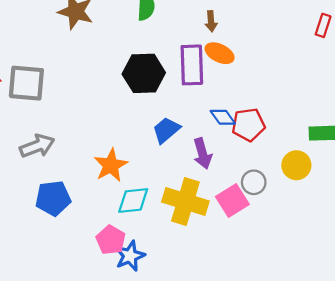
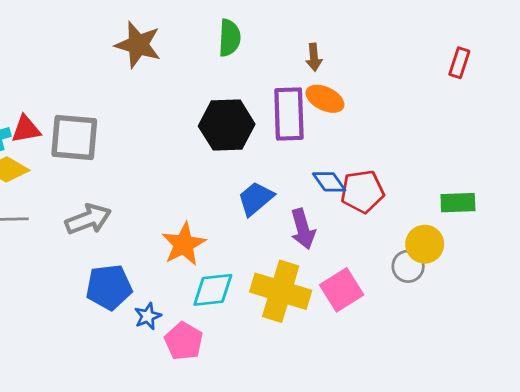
gray circle: (254, 182) -> (408, 266), moved
blue star: (130, 256) -> (148, 316), moved, size x0.7

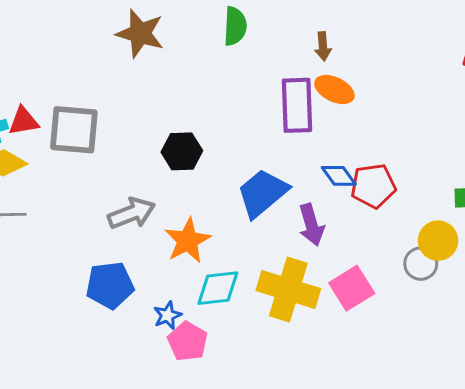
black hexagon: (227, 125) -> (182, 151), moved, size x0.7
blue trapezoid: (256, 198) -> (262, 193), size x1.4
gray arrow: (88, 219) -> (131, 213), moved
blue star: (148, 316) -> (167, 315), moved

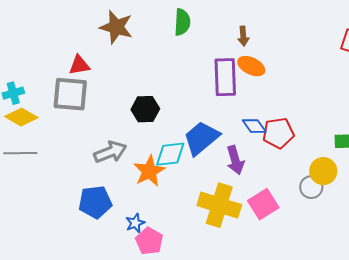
red triangle: (24, 121) -> (79, 65), moved
cyan diamond: (218, 288) -> (170, 154), moved

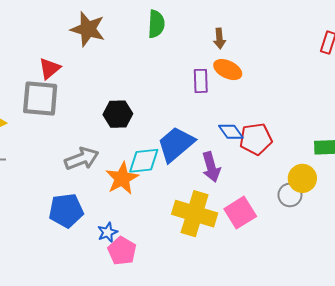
red triangle: (79, 65) -> (49, 69), turned -30
purple rectangle: (225, 77) -> (201, 81), size x0.6

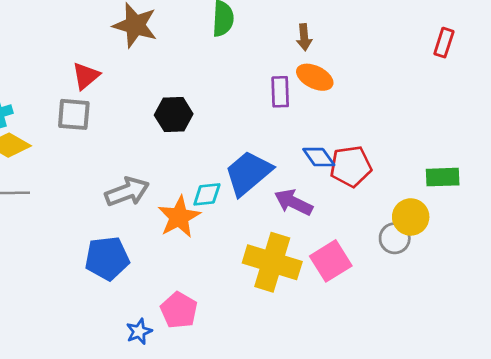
gray square: (40, 99) -> (74, 114), size x0.7
black hexagon: (118, 114) -> (174, 114), moved
cyan diamond: (144, 161) -> (207, 194), size x0.7
purple arrow: (211, 167) -> (293, 202), turned 132
blue star: (108, 232) -> (139, 331), moved

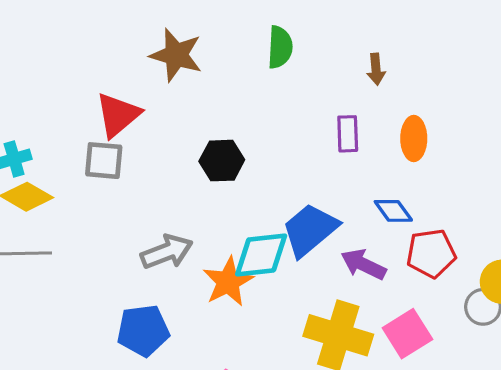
red triangle: (86, 76) -> (118, 115), size x1.4
orange ellipse: (315, 77) -> (414, 138), moved, turned 64
red pentagon: (351, 166) -> (431, 253), moved
cyan diamond: (207, 194) -> (261, 255), size x1.6

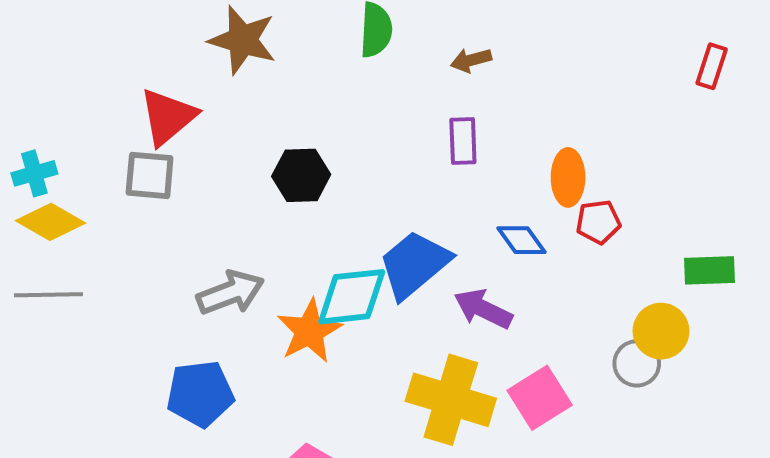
brown arrow: (376, 69) -> (471, 60), moved, turned 80
orange ellipse: (414, 138) -> (568, 177), moved
red pentagon: (431, 253) -> (598, 222), moved, size x0.7

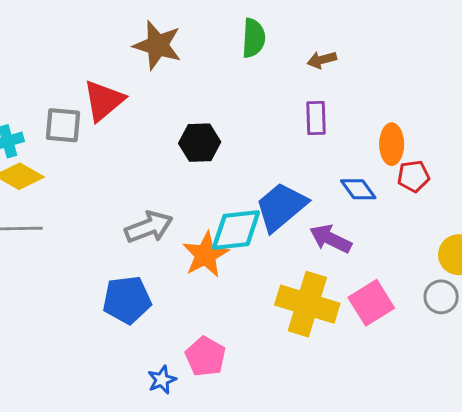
gray square: (150, 175) -> (63, 125), moved
gray circle: (637, 363) -> (441, 297), moved

